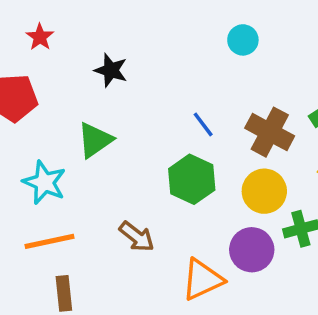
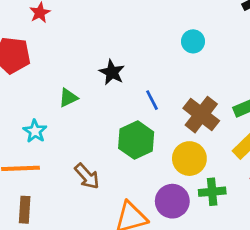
black star: (111, 70) -> (112, 72), moved
green triangle: (95, 140) -> (68, 98), size x0.7
cyan star: (44, 182) -> (35, 131), moved, size x0.7

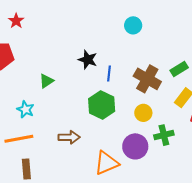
black star: (112, 72) -> (88, 60), moved
blue line: (152, 100) -> (109, 74), turned 42
yellow circle: (189, 159) -> (143, 113), size x0.7
brown arrow: (87, 176) -> (69, 137), turned -40

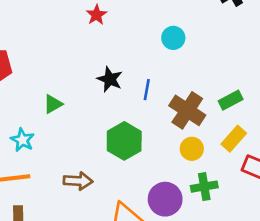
red star: (16, 21) -> (96, 15), moved
blue line: (109, 74) -> (147, 90), moved
yellow circle: (143, 113) -> (192, 149), moved

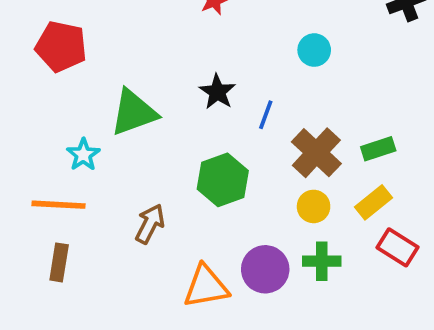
green triangle: (53, 104) -> (134, 112), size x1.8
brown arrow: (78, 181) -> (150, 224), turned -76

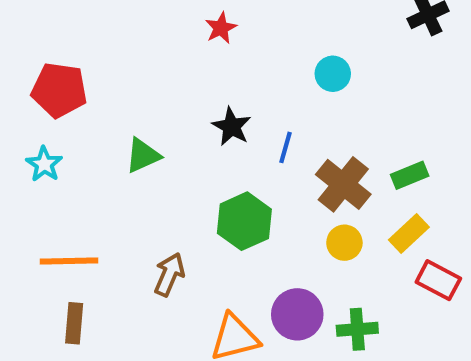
green triangle: (134, 112) -> (143, 155), size x0.7
cyan star: (83, 155) -> (44, 164), moved
green cross: (322, 261) -> (357, 329), moved

